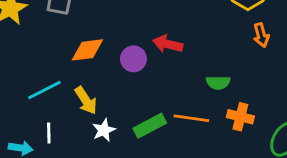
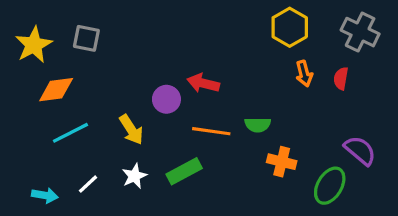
orange diamond: (87, 50) -> (56, 90), moved
yellow arrow: (86, 100) -> (131, 130), moved
orange line: (191, 118) -> (211, 131), moved
white line: (49, 133) -> (88, 184), moved, turned 48

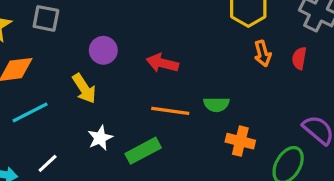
purple circle: (166, 99) -> (103, 50), moved
yellow arrow: (131, 130) -> (84, 89), moved
white star: (134, 176) -> (100, 138), moved

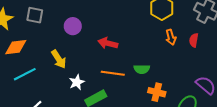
purple circle: (103, 50) -> (73, 26), moved
white star: (100, 138) -> (77, 82), moved

